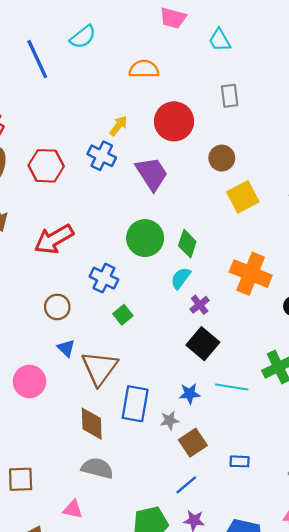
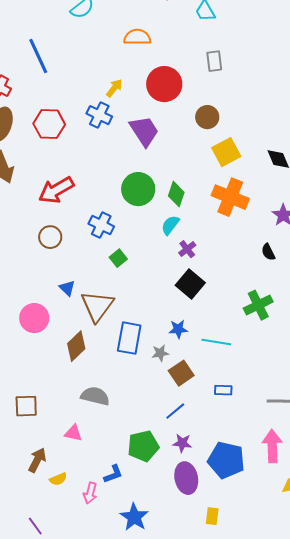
blue line: (37, 59) -> (38, 56), moved
orange cross: (251, 274) -> (230, 197), moved
brown circle: (57, 307) -> (50, 237), moved
cyan line: (232, 387) -> (216, 342), moved
brown diamond: (92, 424) -> (76, 346), moved, turned 48

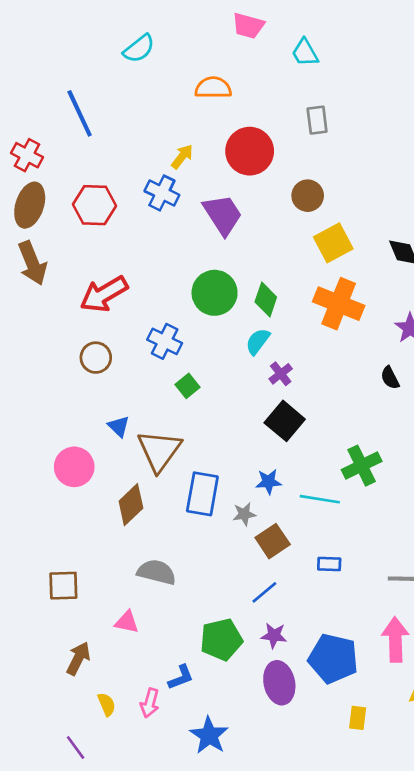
green cross: (258, 305) -> (362, 466), moved
yellow semicircle: (58, 479) -> (107, 704), moved, turned -90
yellow rectangle: (212, 516) -> (358, 718), moved

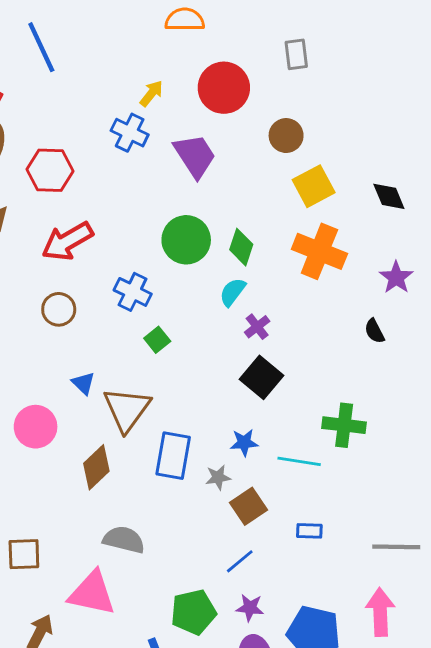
red hexagon: (94, 205) -> (50, 170), moved
green cross: (362, 466) -> (344, 425), turned 33
pink triangle: (127, 622) -> (92, 593), size x1.8

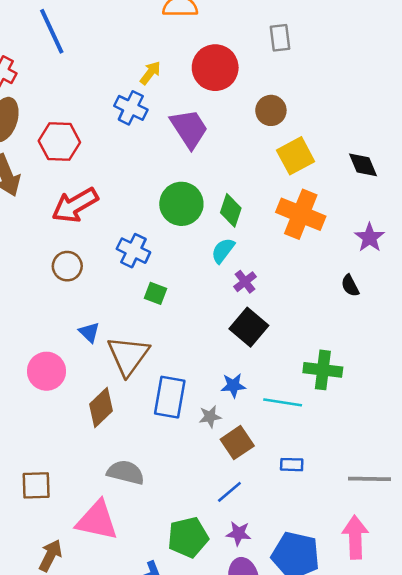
green square: (157, 340) -> (155, 293), turned -30

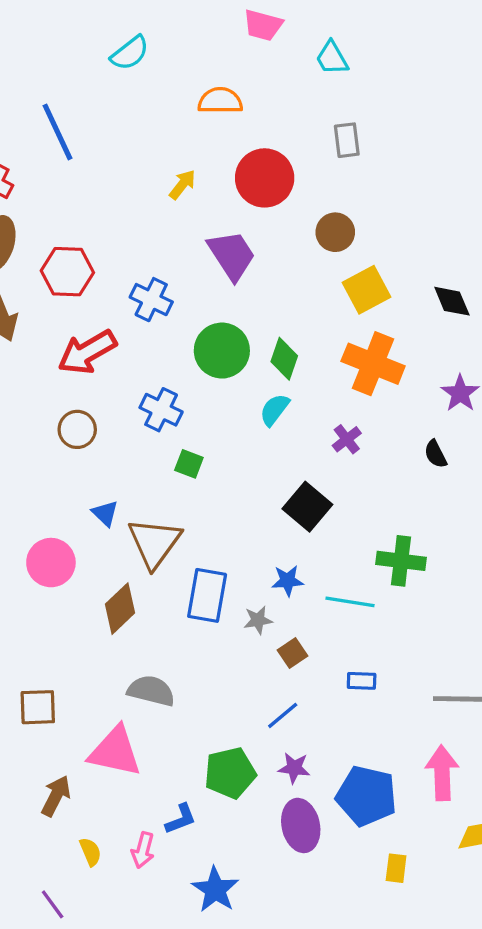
blue cross: (131, 108) -> (151, 300), moved
purple cross: (245, 282) -> (347, 439), moved
brown square: (237, 443) -> (293, 653), size x0.7

